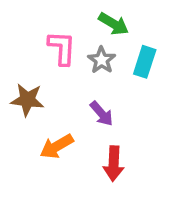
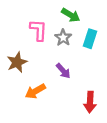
brown star: (27, 100) -> (17, 62), turned -30
red arrow: (114, 164) -> (90, 102), moved

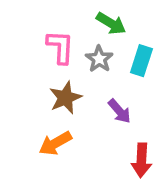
brown star: (17, 62) -> (65, 98), moved
purple arrow: (63, 71) -> (119, 111), moved

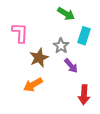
pink L-shape: (60, 47) -> (20, 33), moved
gray star: (99, 59) -> (61, 46), moved

